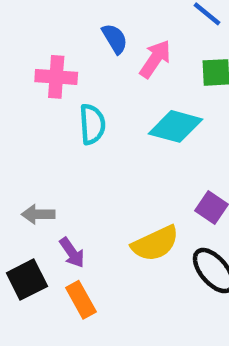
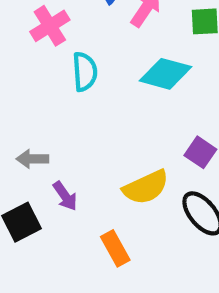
pink cross: (56, 77) -> (50, 26), turned -36
orange rectangle: (81, 300) -> (115, 248), moved

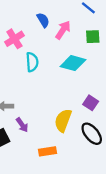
yellow semicircle: (146, 187) -> (63, 120), turned 135
orange rectangle: (115, 248) -> (48, 151), turned -70

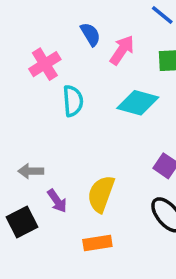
yellow semicircle: (63, 120) -> (101, 194), moved

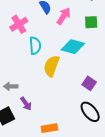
yellow semicircle: (101, 194) -> (51, 66), moved

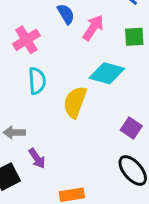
cyan semicircle: (35, 46) -> (37, 81), moved

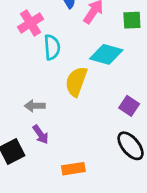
cyan semicircle: (37, 81) -> (52, 47), moved
gray arrow: (14, 132) -> (35, 106), moved

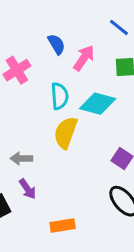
cyan semicircle: (52, 47) -> (60, 96), moved

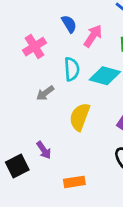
yellow semicircle: (66, 133) -> (80, 117), moved
gray arrow: (21, 158) -> (45, 93), moved, turned -36

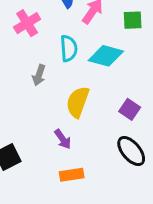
gray arrow: (45, 93) -> (39, 75), turned -36
purple arrow: (44, 150) -> (63, 139), moved

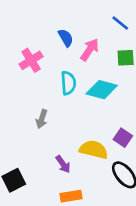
gray arrow: (39, 75) -> (42, 119), moved
yellow semicircle: (78, 102) -> (94, 150), moved, turned 84

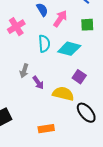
purple square: (123, 138) -> (79, 77), moved
purple arrow: (63, 164) -> (38, 83), moved

